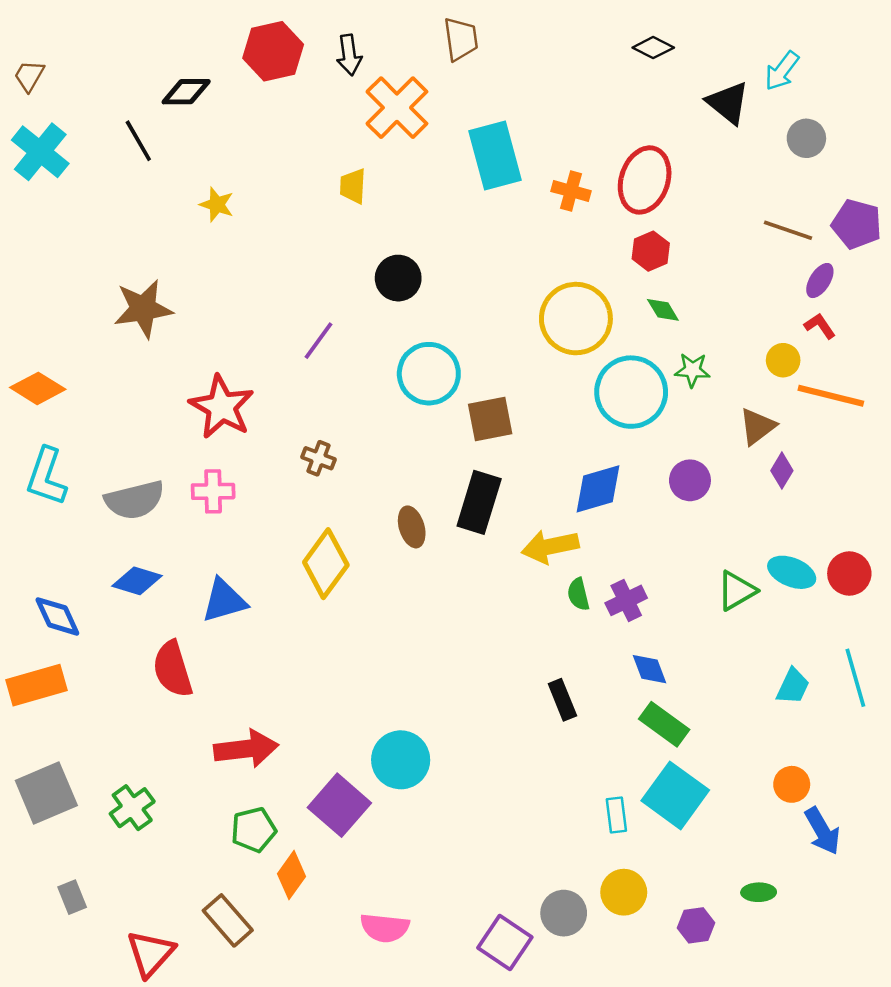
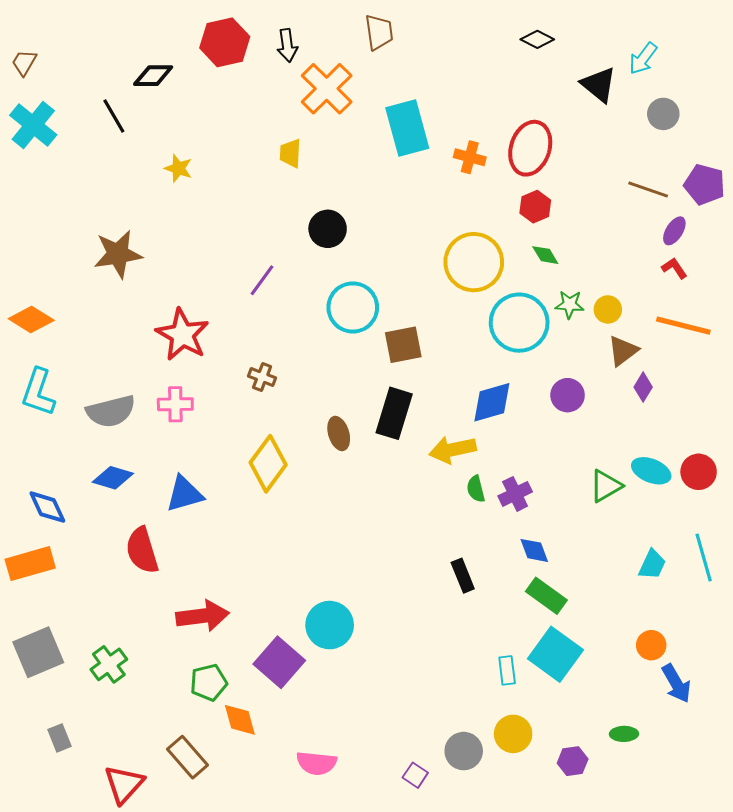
yellow circle: (783, 360) -> (608, 309), moved
orange diamond: (292, 875) -> (240, 720), turned -51
purple square: (505, 942) -> (415, 775), size x0.6

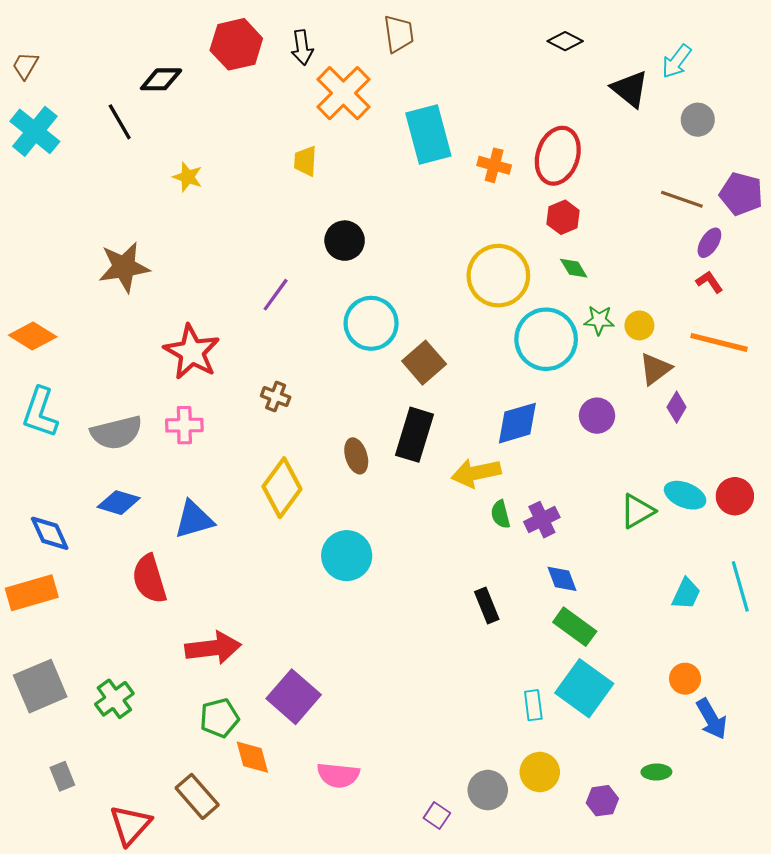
brown square: (403, 345) -> (424, 363), turned -30
cyan circle: (330, 625) -> (347, 556), moved
pink semicircle: (316, 763) -> (338, 775), moved

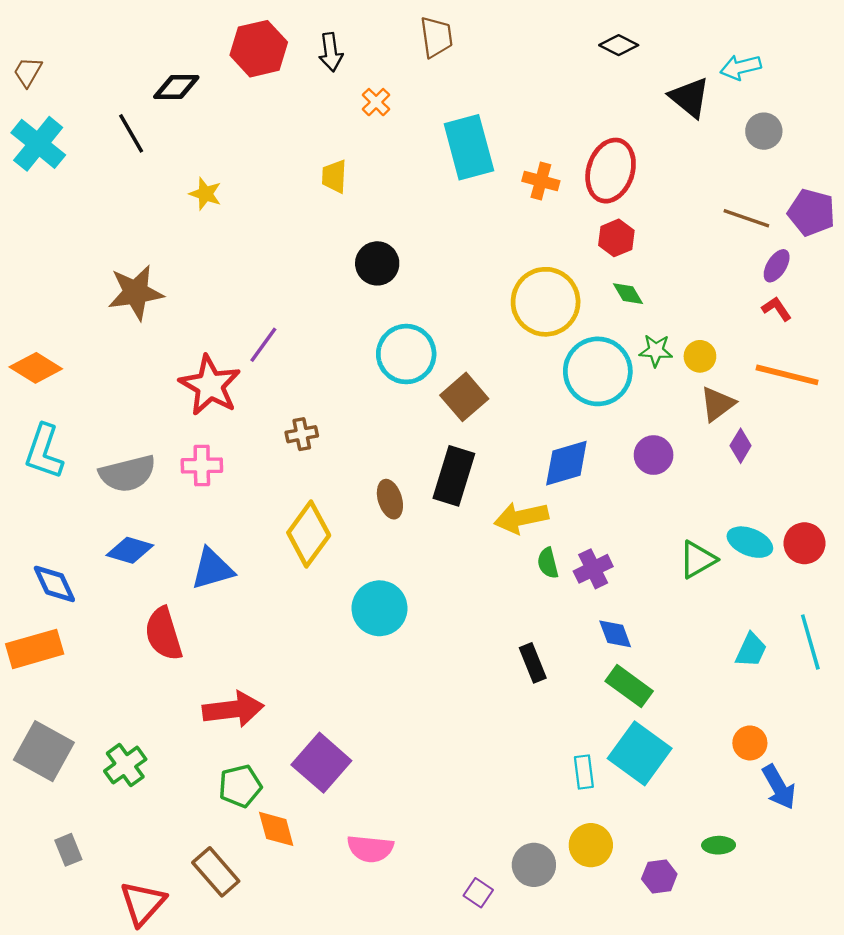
cyan arrow: (677, 61) -> (741, 67), turned 39
orange cross: (343, 93) -> (376, 102), size x0.5
purple line: (276, 295) -> (263, 345), moved
brown cross: (276, 397) -> (302, 434), turned -32
gray square: (40, 686) -> (44, 751), turned -38

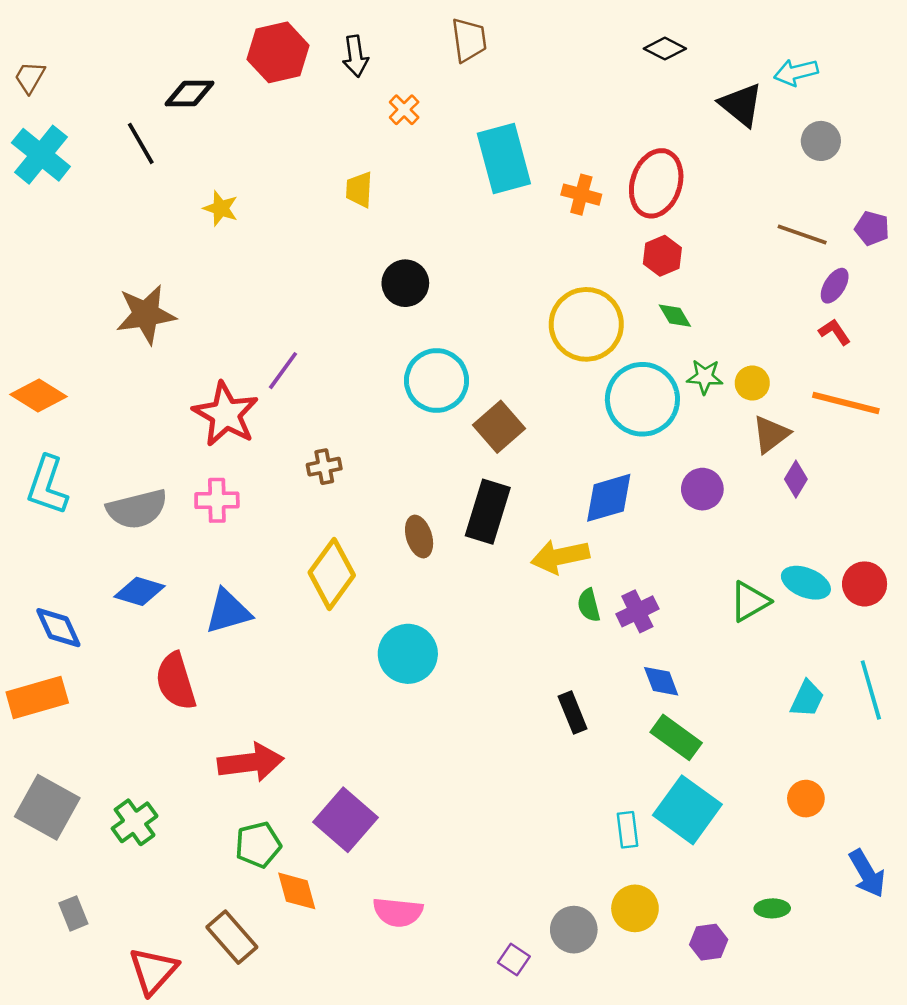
purple pentagon: (811, 212) -> (872, 228), size x0.7
blue arrow: (779, 787) -> (867, 873), moved

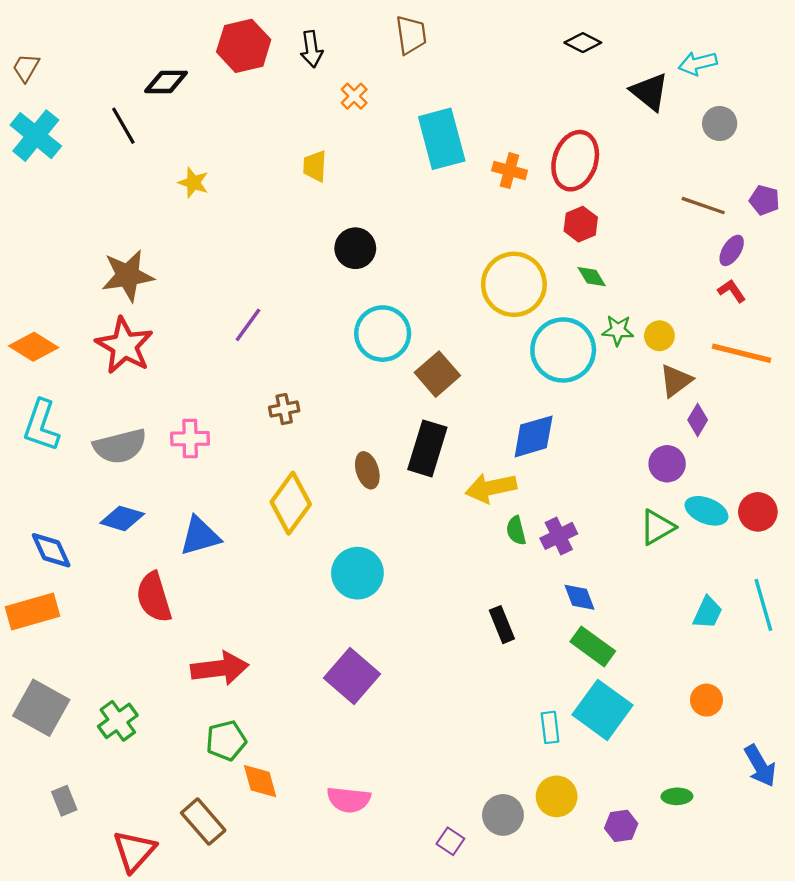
red star: (226, 414) -> (124, 346), moved
purple circle: (702, 489) -> (667, 464), moved
purple square: (345, 820) -> (352, 676), moved

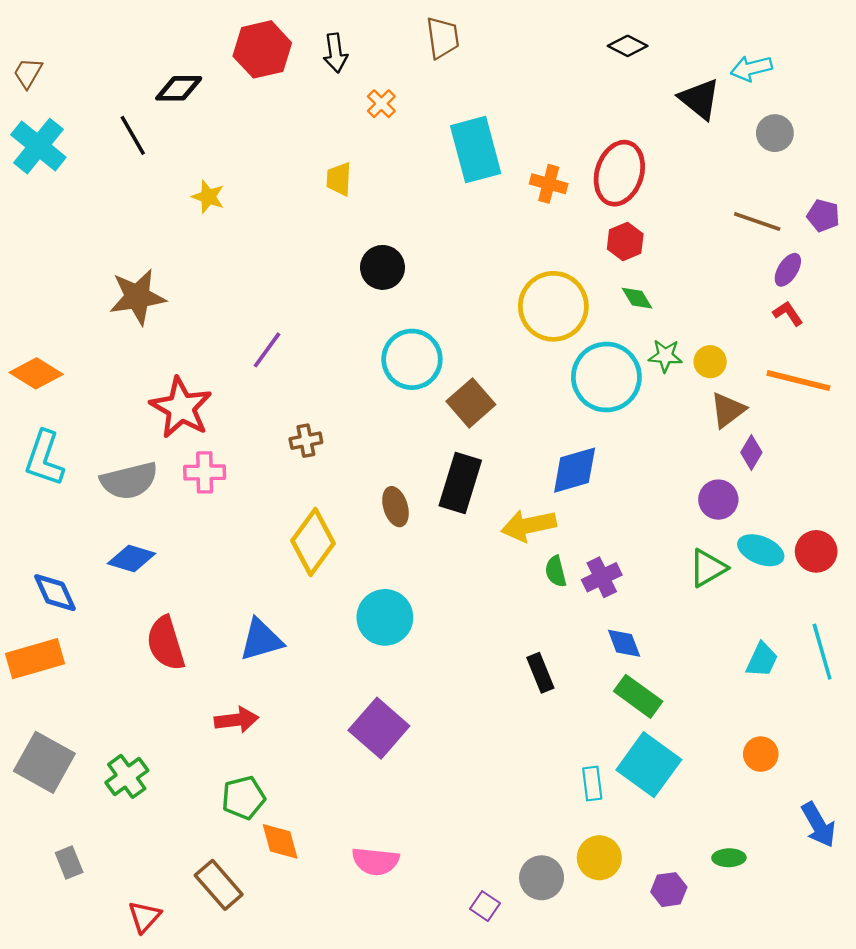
red star: (124, 346) -> (181, 408), moved
blue triangle: (200, 536) -> (261, 640), moved
red arrow: (220, 668) -> (236, 720), size x0.7
red triangle: (134, 851) -> (145, 917), size x0.7

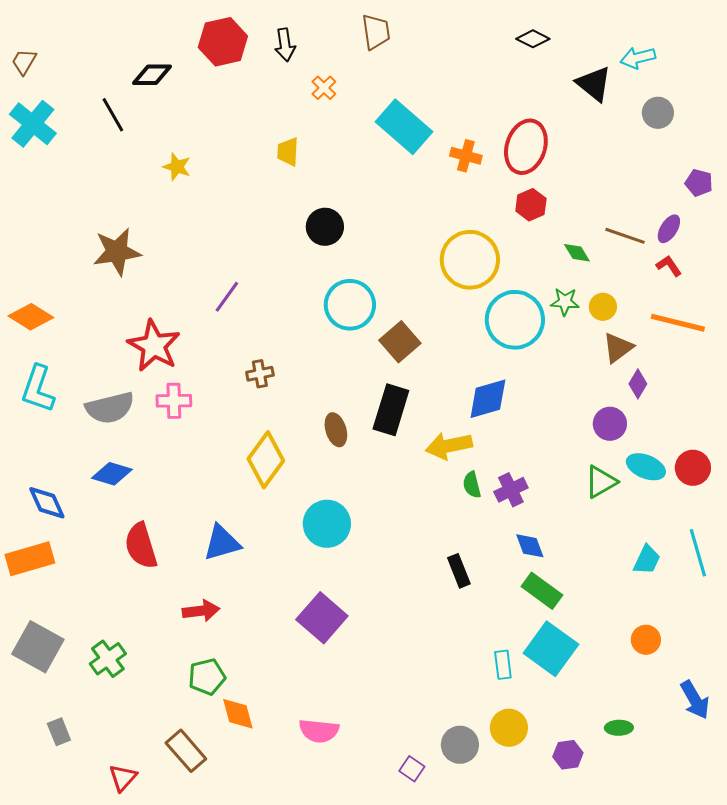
cyan rectangle: (476, 150) -> (404, 127), turned -34
brown line: (757, 221) -> (625, 236), moved
green diamond: (637, 298) -> (577, 253), moved

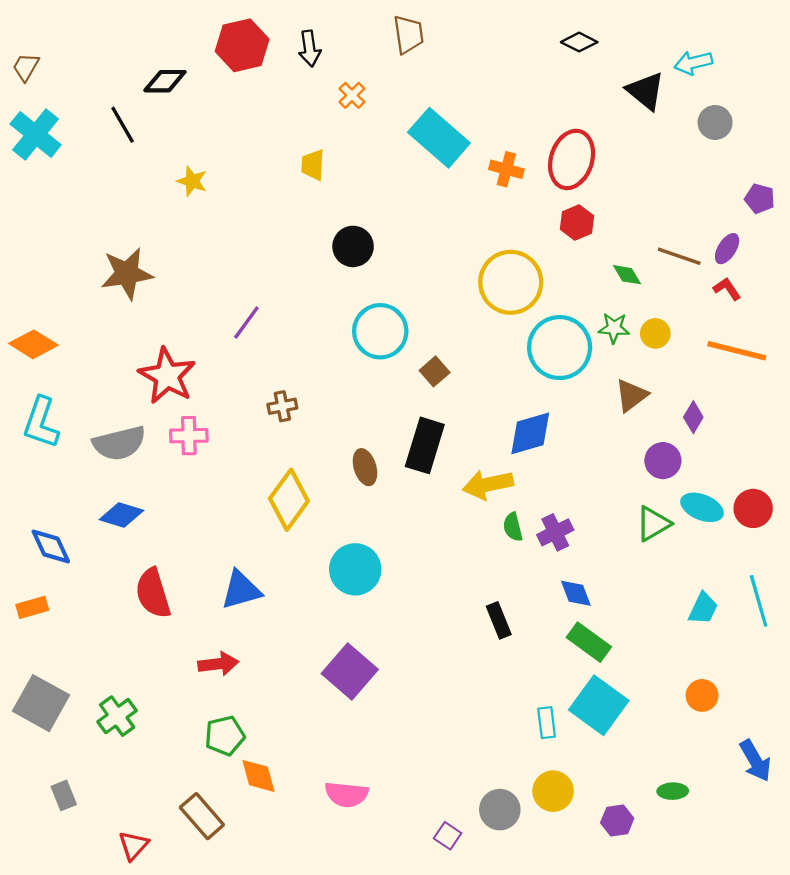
brown square: (400, 342) -> (435, 371), size x0.7
brown triangle: (618, 348) -> (631, 395), moved
orange rectangle: (30, 559) -> (32, 607), size x0.6

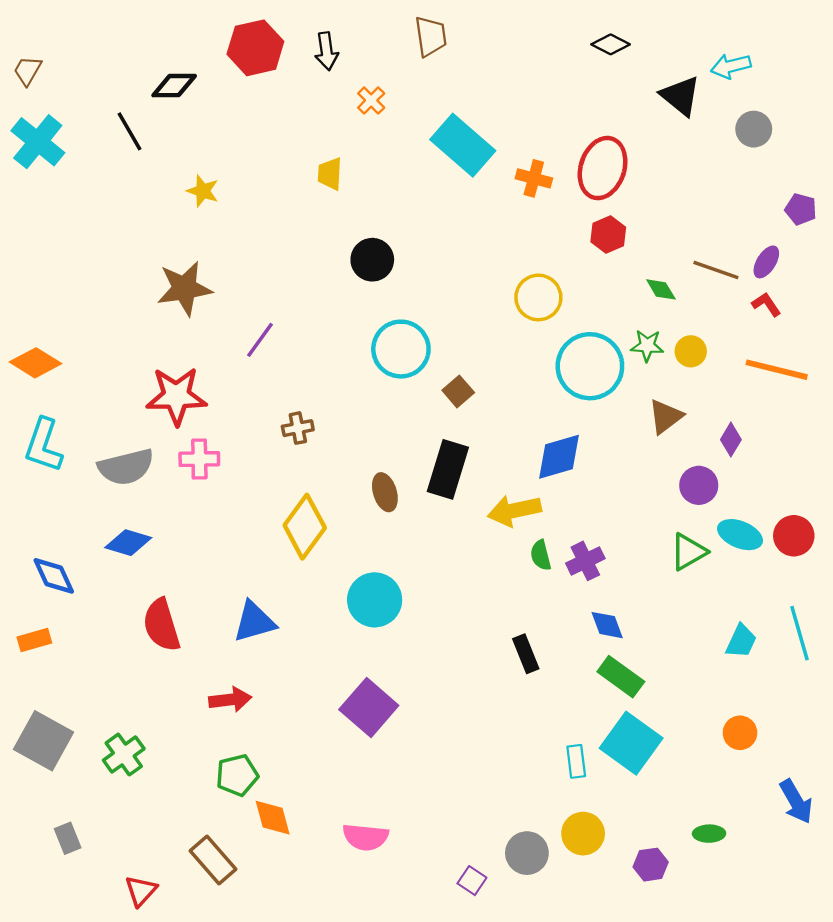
brown star: (127, 274) -> (184, 288), moved
yellow circle: (511, 282) -> (538, 297), size x0.7
red star: (167, 376) -> (176, 396), turned -30

